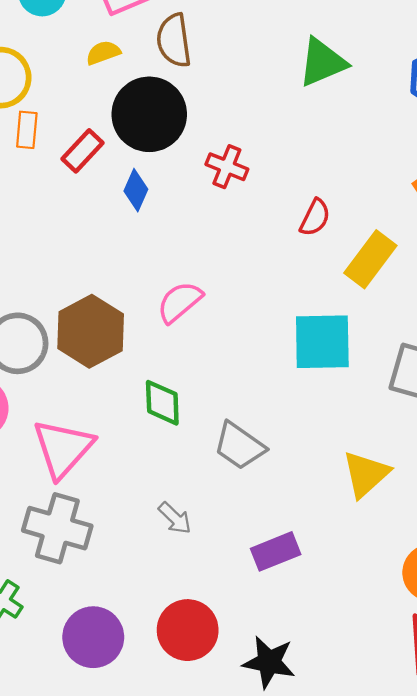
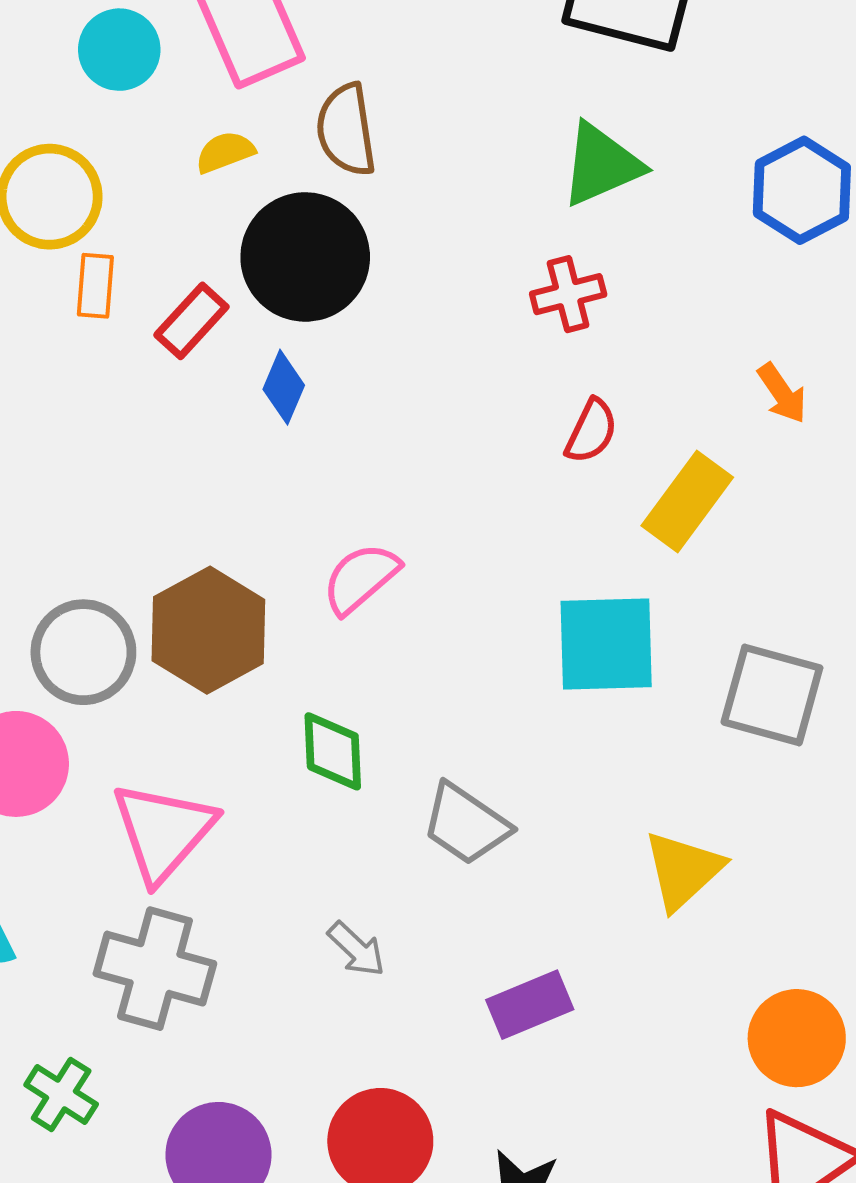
red cross: (227, 167) -> (568, 294), moved, turned -36

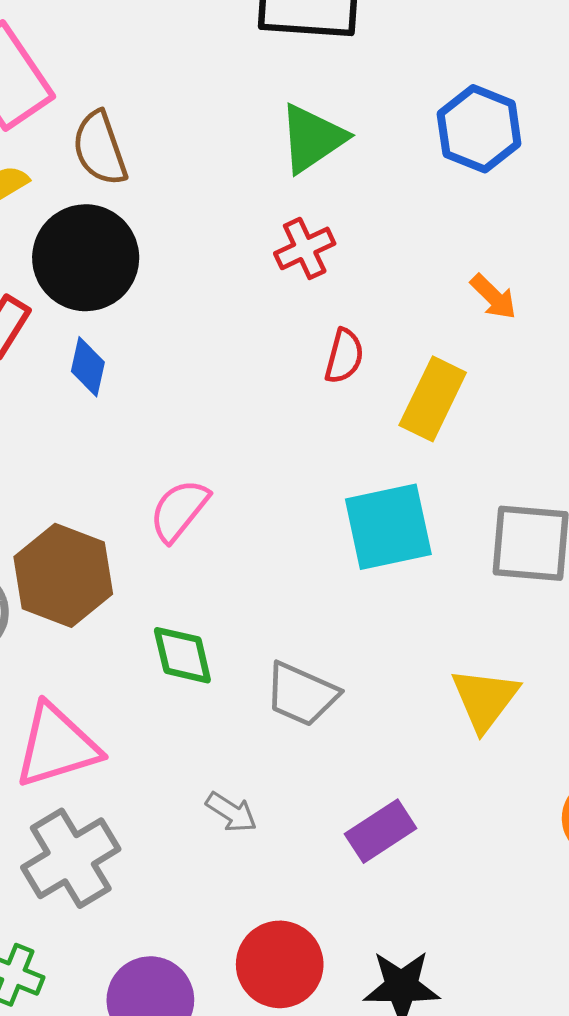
pink triangle: (163, 832) -> (57, 746), turned 42
gray cross: (155, 969) -> (71, 858), turned -36

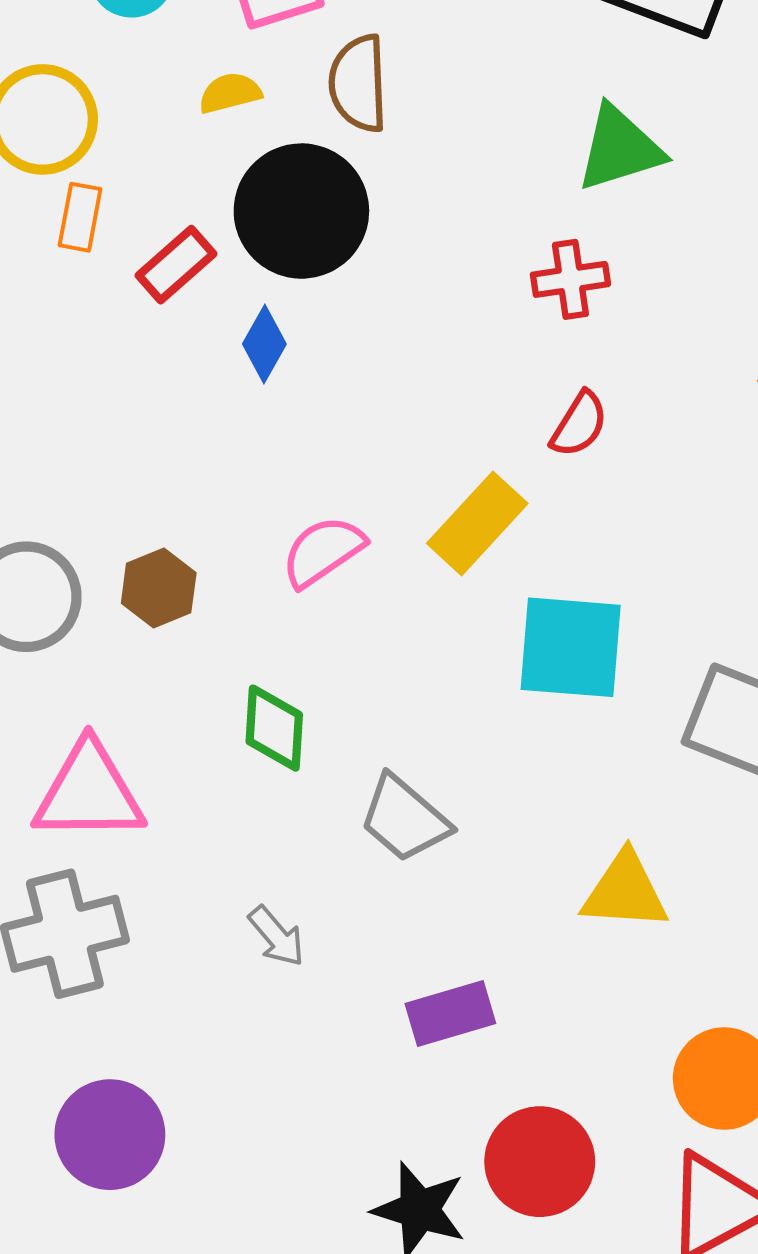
yellow rectangle: (433, 399) -> (477, 523), moved
brown hexagon: (63, 575) -> (159, 588), size x0.6
yellow triangle: (485, 699) -> (625, 891), turned 40
red circle: (280, 964) -> (540, 1162), moved

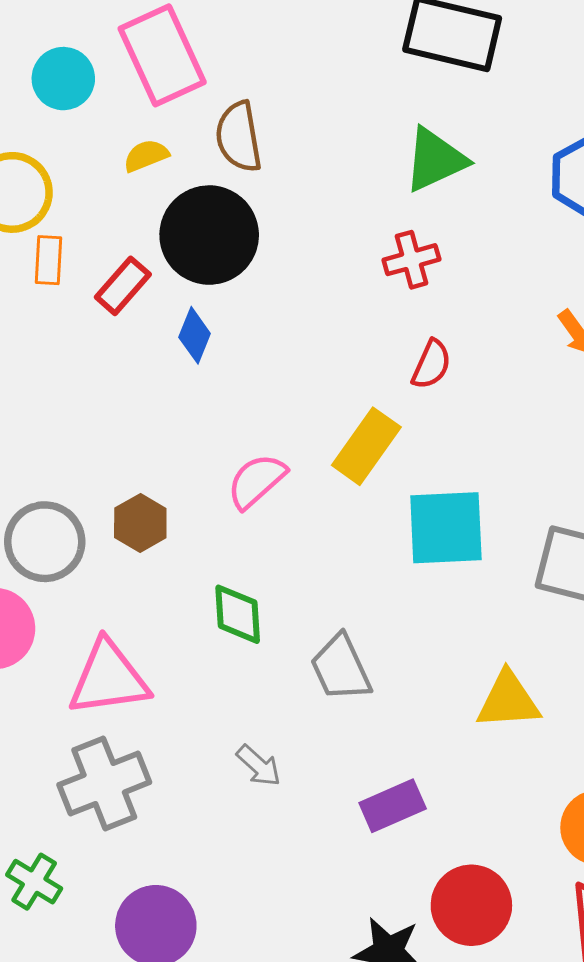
gray trapezoid: (404, 819) -> (341, 668), turned 32

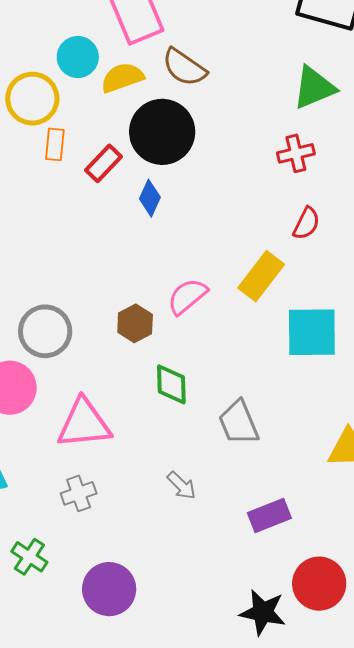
cyan circle: (63, 79) -> (78, 57), moved
brown semicircle: (239, 137) -> (184, 67), turned -48
yellow semicircle: (146, 156) -> (122, 78), size x1.4
brown hexagon: (140, 523) -> (135, 323), moved
gray cross: (104, 784) -> (79, 493), size x0.6

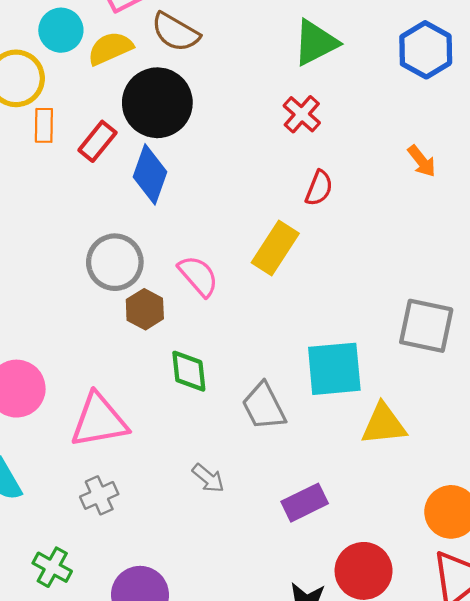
red cross: (296, 153) -> (302, 114), turned -30
blue diamond: (150, 198) -> (150, 174), size x1.5
pink semicircle: (187, 296) -> (198, 276), turned 93
gray circle: (45, 331) -> (115, 262), moved
cyan square: (312, 332) -> (334, 369), moved

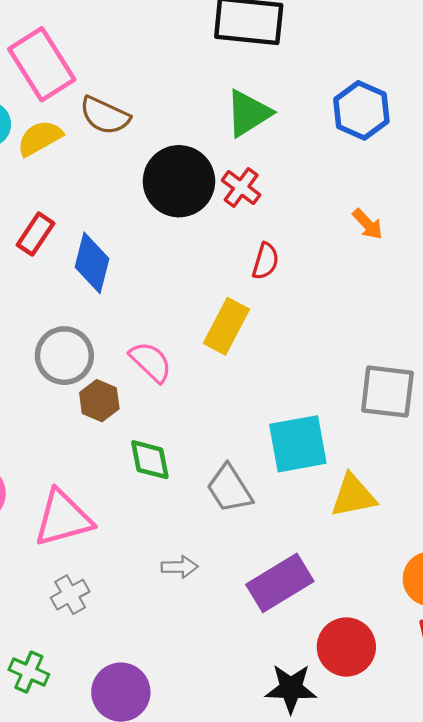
black circle: (157, 103) -> (179, 181), moved
gray arrow: (208, 478) -> (180, 567), turned -36
purple rectangle: (305, 503) -> (280, 583), size x1.4

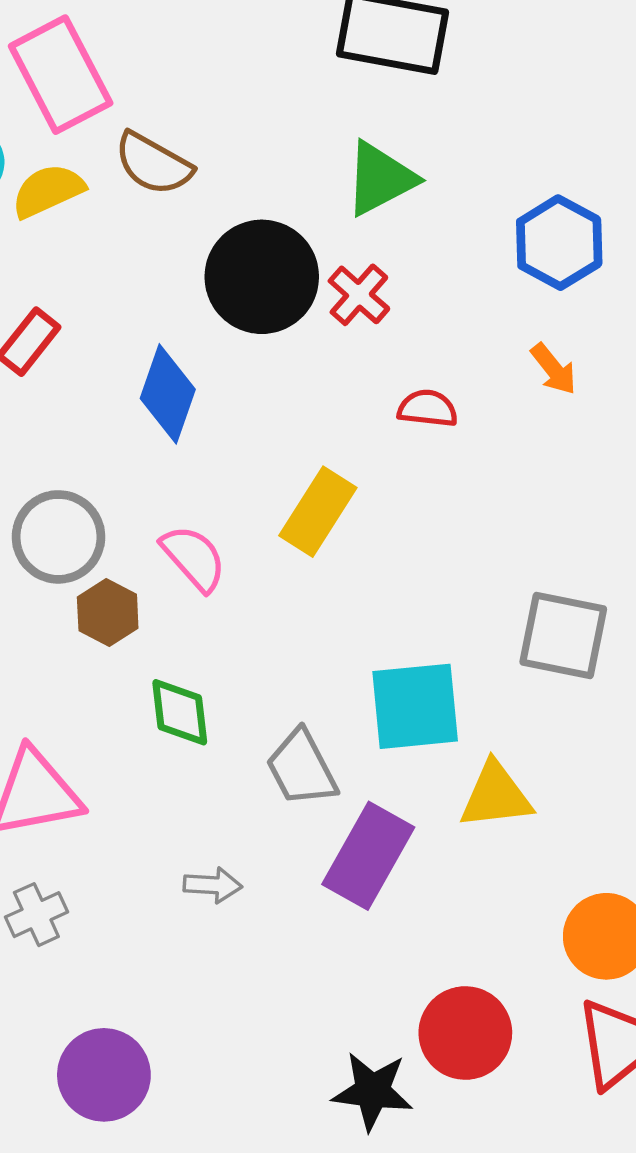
blue hexagon: (361, 110) -> (559, 243), moved
red semicircle: (265, 261) -> (428, 408), moved, turned -105
blue diamond: (92, 263) -> (168, 394), moved
purple rectangle: (280, 583) -> (368, 856), moved, turned -34

